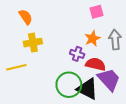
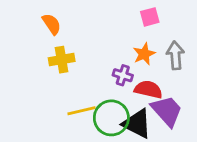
yellow line: (16, 67) -> (81, 111), moved

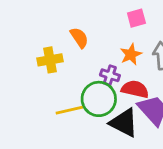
orange semicircle: (52, 24) -> (79, 38), moved
green circle: (111, 118) -> (99, 99), moved

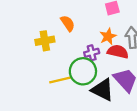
purple cross: (110, 75) -> (92, 53), turned -32
red semicircle: (135, 89) -> (118, 52), moved

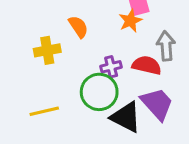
orange star: (108, 36) -> (130, 21), moved
yellow line: (60, 80) -> (44, 111), moved

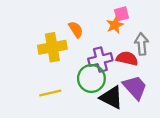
yellow cross: (47, 50) -> (52, 47), size x1.4
purple cross: (111, 67) -> (100, 60), size x1.5

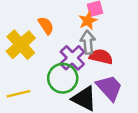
gray arrow: (142, 44) -> (88, 42), moved
yellow cross: (52, 47) -> (21, 45), turned -32
purple cross: (100, 60) -> (72, 58), turned -30

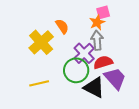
red semicircle: (101, 57) -> (103, 62), moved, turned -30

